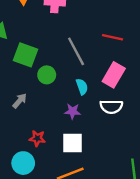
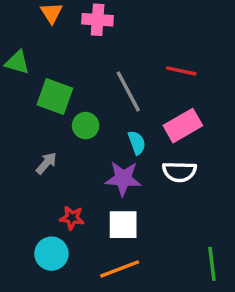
pink rectangle: (114, 75) -> (183, 126), turned 30
purple star: (73, 111) -> (123, 179), size x1.5

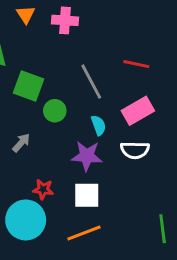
cyan circle: (51, 254) -> (26, 220), size x1.4

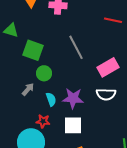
red line: (136, 64) -> (113, 20), moved
green circle: (55, 111) -> (44, 73), moved
cyan semicircle: (98, 125) -> (51, 99), moved

